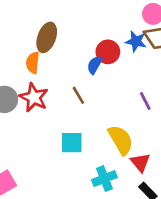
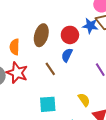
brown ellipse: (47, 37) -> (41, 35), moved
blue semicircle: (95, 65) -> (67, 55), moved
yellow semicircle: (121, 140) -> (84, 100), size x0.6

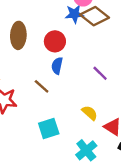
blue star: (90, 26) -> (74, 14), moved
brown ellipse: (41, 35) -> (18, 35), moved

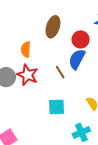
blue semicircle: (57, 66) -> (77, 59), size x1.5

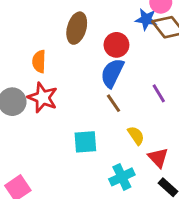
brown line: (60, 72) -> (114, 103), moved

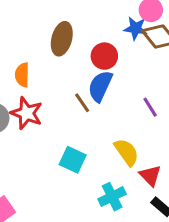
brown line: (114, 103) -> (82, 103), moved
yellow semicircle: (136, 135) -> (127, 152), size x1.4
cyan square: (85, 142) -> (73, 160), turned 30

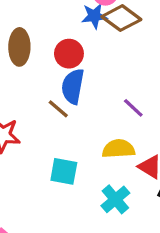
purple line: (150, 107) -> (133, 108), moved
yellow semicircle: (127, 152) -> (118, 149), turned -44

